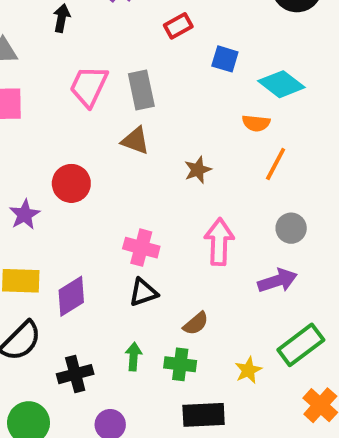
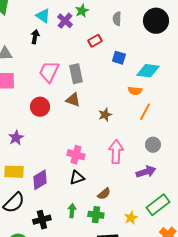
cyan diamond: (281, 84) -> (148, 71), turned -30
red circle: (71, 183) -> (40, 107), moved

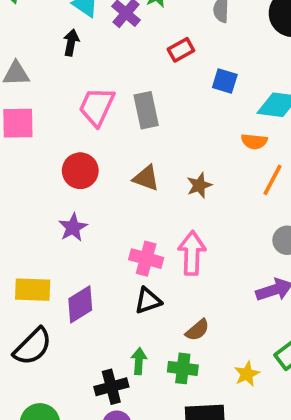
brown triangle: (73, 100) -> (146, 178), moved
purple star: (16, 138) -> (73, 227), moved
pink arrow: (116, 152) -> (192, 253), moved
black cross: (42, 220) -> (111, 387), moved

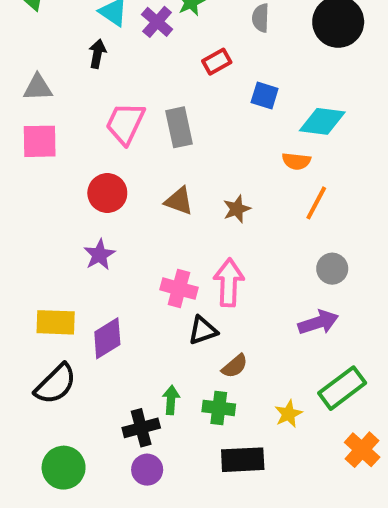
black triangle: (148, 301) -> (203, 330), moved

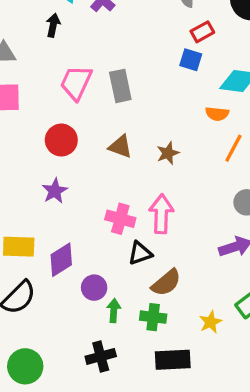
red rectangle: (217, 62) -> (202, 32), moved
brown semicircle: (235, 366) -> (166, 283), size x1.4
black cross: (141, 428) -> (101, 356), moved
purple circle: (147, 470) -> (94, 288), moved

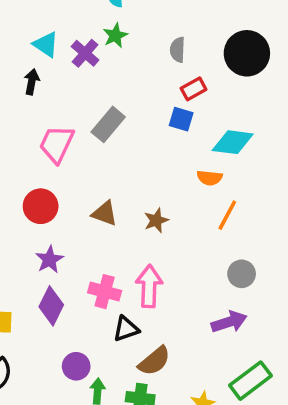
gray rectangle: (120, 86) -> (108, 124), moved, turned 52
purple star: (55, 191) -> (49, 260), moved
purple diamond: (61, 260) -> (51, 306), moved, turned -32

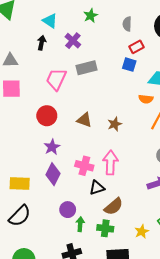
purple cross: (85, 53) -> (73, 41), moved
gray rectangle: (108, 124) -> (86, 68), turned 36

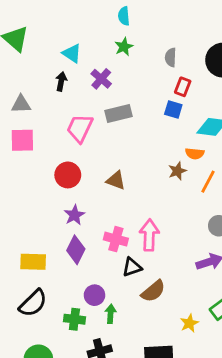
red rectangle: (136, 47) -> (183, 87), turned -40
brown star: (115, 124) -> (177, 171), moved
green cross: (105, 228) -> (74, 319), moved

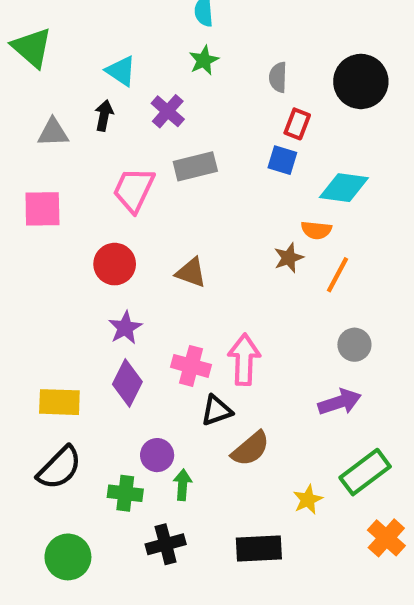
gray triangle: (21, 104) -> (53, 132), moved

